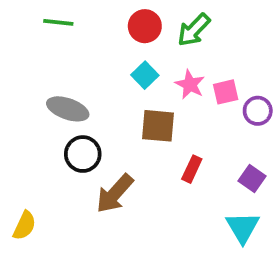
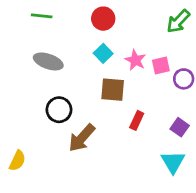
green arrow: (194, 30) -> (178, 21), moved
gray ellipse: (68, 109) -> (48, 61), moved

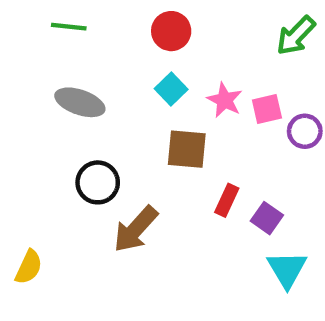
purple square: (180, 127) -> (267, 218), moved

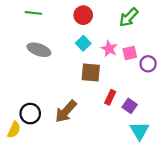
green arrow: (296, 36) -> (129, 17), moved
black circle: (98, 182) -> (30, 114), moved

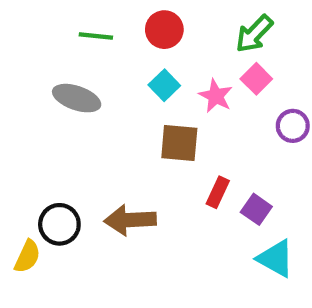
green line: (33, 13) -> (96, 36), moved
pink square: (130, 53) -> (256, 79), moved, turned -32
brown arrow: (66, 111) -> (130, 220), turned 45
cyan triangle: (139, 131) -> (276, 259), turned -30

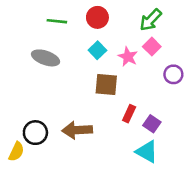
cyan triangle: (276, 259) -> (147, 152), moved

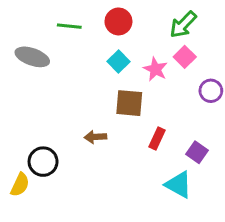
gray ellipse: (46, 58) -> (32, 57), moved
purple square: (152, 124) -> (197, 152), moved
brown arrow: (77, 130) -> (95, 137), moved, size x0.6

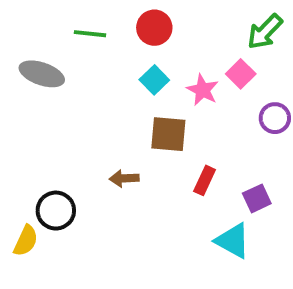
green arrow: (183, 25) -> (265, 32), moved
purple square: (197, 152) -> (257, 198), turned 30

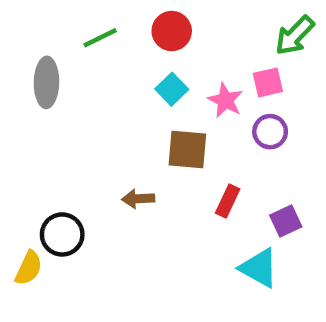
green line: (90, 34) -> (100, 38), turned -32
gray ellipse: (42, 74) -> (46, 82), turned 72
pink square: (241, 74) -> (268, 82), turned 32
purple circle: (275, 118) -> (270, 132), moved

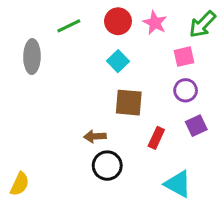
pink star: (225, 100) -> (155, 23), moved
purple square: (286, 221) -> (196, 126), moved
black circle: (62, 234) -> (107, 166), moved

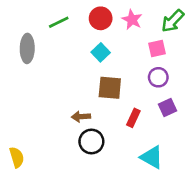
yellow semicircle: (20, 184) -> (17, 157), turned -42

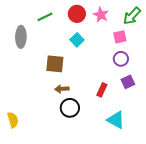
brown square: (110, 88) -> (55, 64), moved

